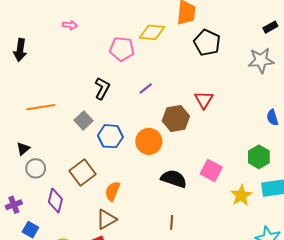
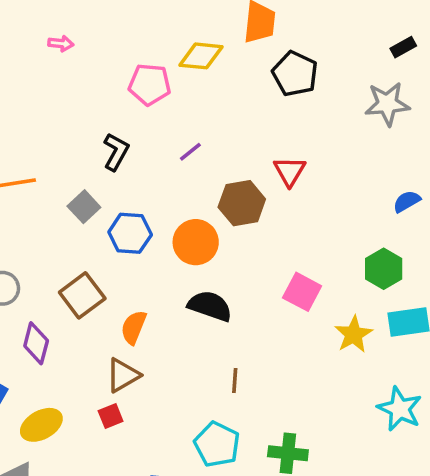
blue semicircle: (272, 117) -> (407, 201), turned 77
black semicircle: (174, 179) -> (210, 306), moved

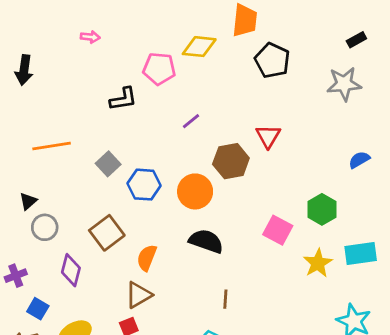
black L-shape: (116, 152) -> (123, 99), moved, turned 52
green hexagon: (384, 269) -> (322, 209), moved

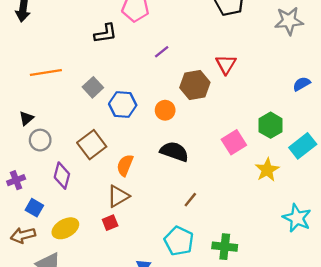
orange circle: (195, 191) -> (165, 110), size x0.7
pink square: (278, 230) -> (234, 142), turned 30
cyan rectangle: (361, 254) -> (303, 146), moved, turned -30
brown line: (225, 299) -> (190, 200), turned 35

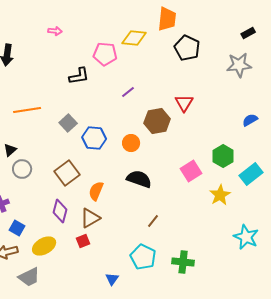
purple diamond: (62, 176) -> (60, 211), moved

